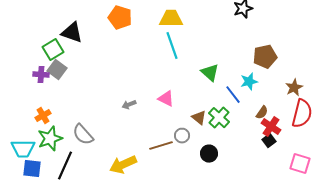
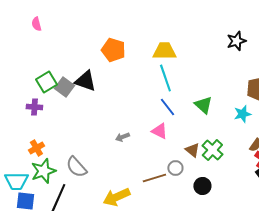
black triangle: (72, 33) -> (85, 81), moved
gray square: (57, 70) -> (64, 87), moved
blue line: (233, 95) -> (167, 107), moved

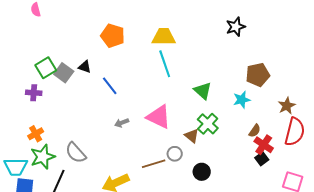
black triangle: (85, 81) -> (85, 67), size x0.6
blue line: (167, 107) -> (110, 86), moved
pink triangle: (159, 131) -> (159, 117), size x1.5
green cross: (212, 150) -> (208, 124), moved

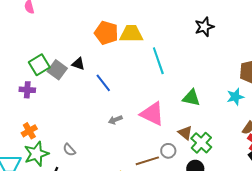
black star: (236, 27) -> (204, 27), moved
yellow trapezoid: (164, 37) -> (131, 34), moved
green triangle: (203, 91) -> (191, 98), moved, turned -30
green cross: (208, 124) -> (201, 143), moved
gray semicircle: (76, 153) -> (69, 150), size x0.6

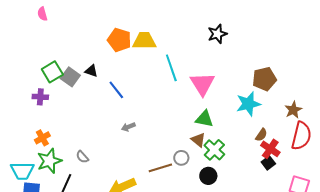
cyan star: (235, 97) -> (248, 104), size x1.4
green triangle: (191, 98) -> (204, 119), moved
pink triangle: (152, 114) -> (202, 84), moved, turned 32

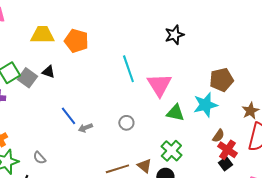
yellow trapezoid: (144, 41) -> (42, 35), moved
blue line: (116, 90) -> (68, 116), moved
green triangle: (204, 119) -> (175, 113), moved
brown triangle: (198, 140) -> (144, 166), moved
gray circle: (181, 158) -> (126, 123), moved

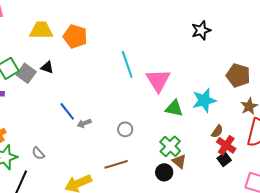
black star: (174, 35) -> (201, 30), moved
brown pentagon: (221, 80) -> (238, 75), moved, turned 30
gray circle: (126, 123) -> (125, 129), moved
brown triangle: (144, 166) -> (179, 161), moved

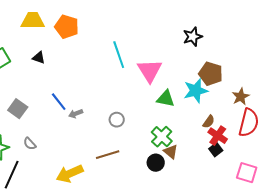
black star: (201, 30) -> (193, 37), moved
gray square: (26, 73) -> (18, 109), moved
brown pentagon: (238, 75) -> (211, 74), moved

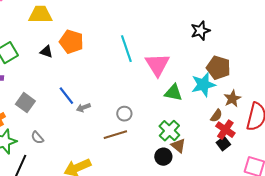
orange pentagon: (67, 27) -> (71, 42), moved
brown star: (241, 97) -> (232, 99), moved
brown line: (108, 155) -> (115, 135), moved

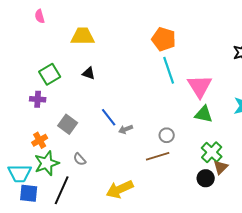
orange pentagon: (71, 42) -> (164, 39), moved
green triangle: (173, 93) -> (204, 114), moved
brown triangle: (178, 146) -> (221, 167), turned 35

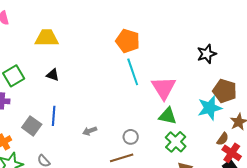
blue line: (109, 117) -> (54, 116), moved, turned 42
green cross: (212, 152) -> (176, 142), moved

